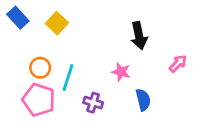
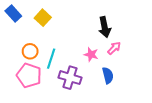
pink arrow: (178, 64) -> (114, 48), moved
purple cross: (93, 103) -> (70, 78), size x1.5

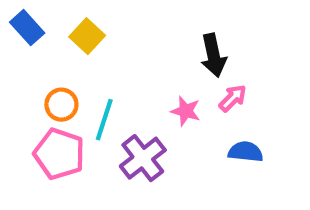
blue semicircle: (108, 75) -> (246, 152), moved, turned -70
purple cross: (70, 78) -> (143, 158), turned 35

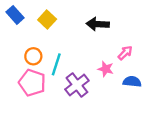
black arrow: (213, 55) -> (98, 24), moved, turned 105
pink star: (186, 111) -> (106, 69), moved

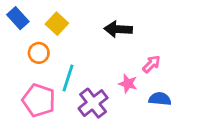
orange circle: (33, 56) -> (39, 53), moved

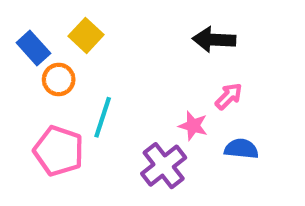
blue rectangle: (18, 18) -> (33, 48), moved
black arrow: (118, 29) -> (214, 40), moved
purple cross: (93, 103) -> (164, 166), moved

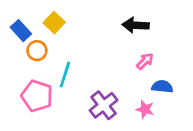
pink star: (193, 126) -> (145, 109), moved
blue semicircle: (241, 149) -> (162, 87), moved

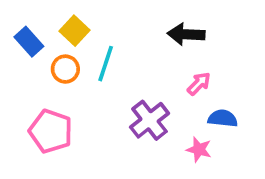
orange circle: (37, 51) -> (65, 69), moved
cyan line: (65, 75) -> (106, 64), moved
purple cross: (104, 105) -> (150, 120), moved

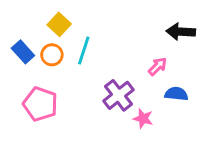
black arrow: (186, 34) -> (181, 32), moved
blue rectangle: (29, 42) -> (23, 52), moved
pink star: (199, 149) -> (143, 118), moved

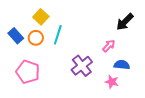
black arrow: (181, 32) -> (125, 22), turned -48
pink star: (143, 118) -> (112, 82), moved

